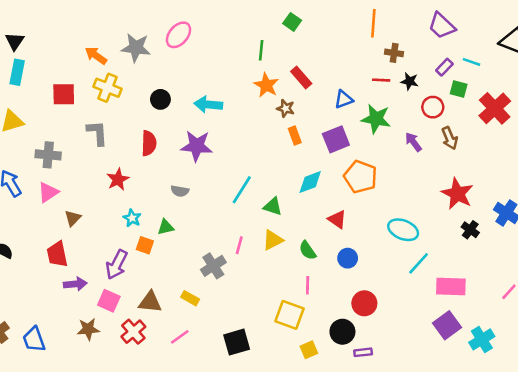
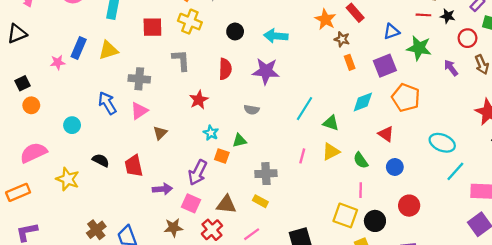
red trapezoid: (57, 254) -> (134, 166), moved
gray cross: (213, 266) -> (266, 174), moved, turned 30
black circle: (342, 332) -> (375, 221), moved

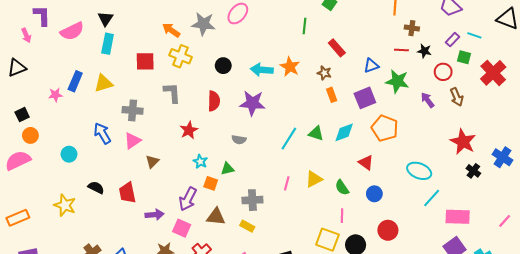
orange star: (325, 19) -> (290, 67), moved
green triangle: (331, 123) -> (316, 133), moved
pink semicircle: (33, 153) -> (18, 160), moved
brown triangle: (226, 204) -> (216, 217), moved

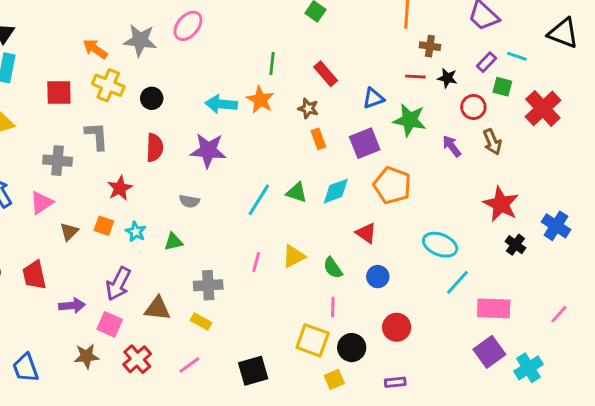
green line: (305, 26) -> (272, 64), moved
black circle: (223, 66) -> (152, 98), moved
gray cross: (133, 110) -> (58, 161), moved
orange square: (211, 183) -> (104, 226), moved

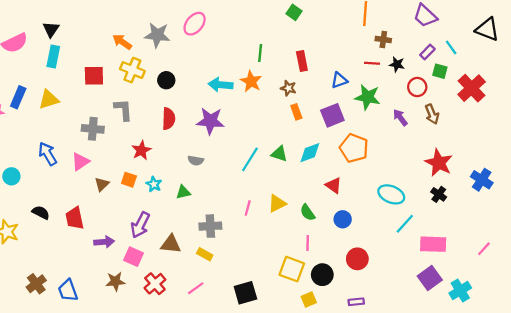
cyan line: (517, 56) -> (451, 47), turned 35
red rectangle: (326, 74) -> (302, 61), turned 30
black cross: (515, 245) -> (439, 194), moved

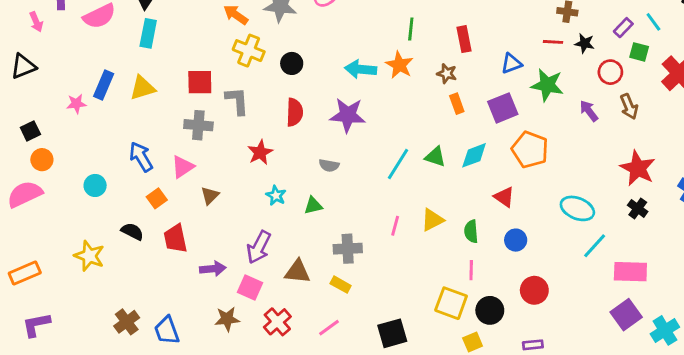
red square: (94, 76) -> (200, 82), moved
orange square: (129, 180) -> (157, 198), moved, turned 35
green semicircle: (308, 212) -> (471, 231), turned 30

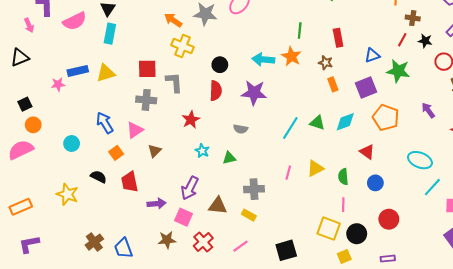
red line: (553, 42) -> (402, 40), turned -64
black circle: (292, 63) -> (220, 65), moved
blue rectangle: (104, 85) -> (78, 71), turned 54
purple arrow: (589, 111) -> (428, 110), moved

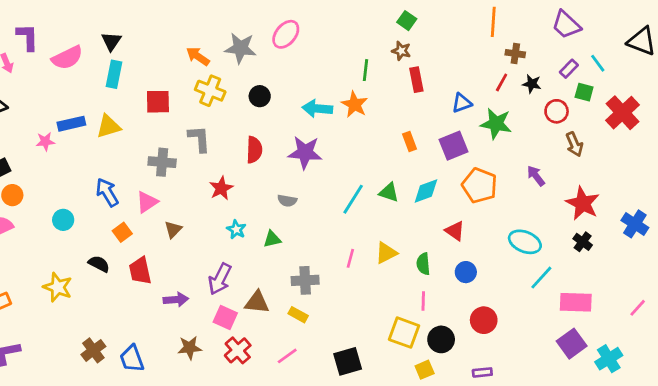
brown star: (326, 63) -> (401, 51), moved
black circle: (220, 65) -> (260, 96), moved
red square: (147, 69) -> (158, 102), moved
pink square: (184, 217) -> (225, 317), moved

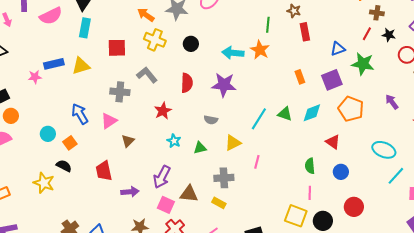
gray L-shape: (199, 139) -> (147, 75), turned -35
orange square: (122, 232) -> (70, 143), moved
yellow triangle: (386, 253) -> (233, 143), moved
black semicircle: (99, 264) -> (64, 166), moved

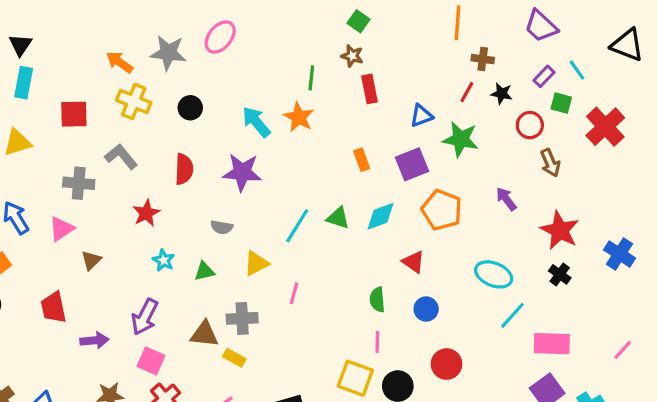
cyan arrow: (233, 53) -> (256, 122), turned 45
brown triangle: (189, 194) -> (204, 334), moved

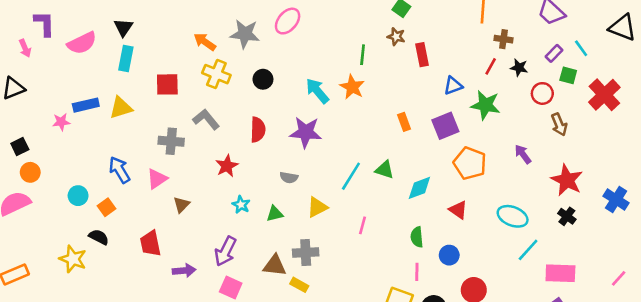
red rectangle: (369, 89) -> (422, 55), moved
cyan diamond: (380, 216) -> (419, 188), moved
red triangle: (414, 262) -> (458, 210), moved
pink line: (294, 293) -> (363, 225), moved
blue circle: (426, 309) -> (449, 255), moved

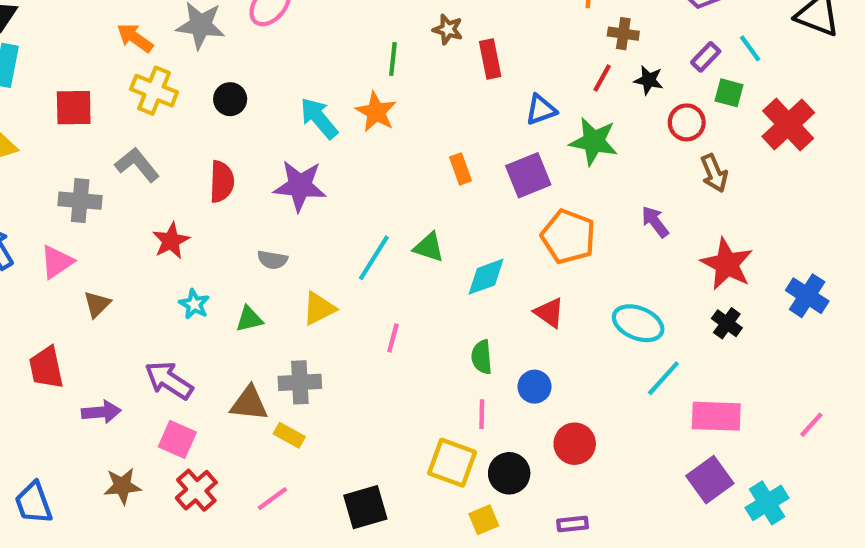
purple arrow: (225, 251) -> (169, 380), turned 96

